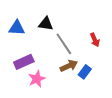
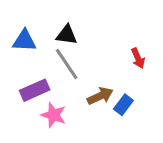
gray line: (64, 44) -> (67, 64), moved
pink star: (37, 79) -> (54, 115), turned -30

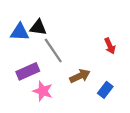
black triangle: (67, 35) -> (38, 27), moved
blue rectangle: (123, 105) -> (105, 90), moved

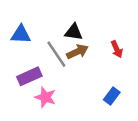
black triangle: (38, 27) -> (74, 32), moved
brown arrow: (80, 76) -> (77, 52), moved

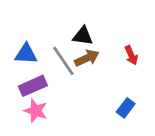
blue triangle: (21, 34) -> (26, 54), moved
pink star: (45, 97) -> (36, 111), moved

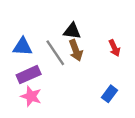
brown arrow: (87, 58) -> (76, 50), turned 95

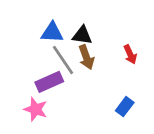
blue triangle: (23, 47) -> (52, 32), moved
purple rectangle: (29, 75) -> (49, 82), moved

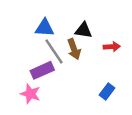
black triangle: (82, 35) -> (83, 30), moved
red arrow: (130, 54) -> (112, 47), turned -70

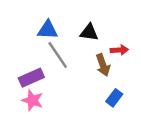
brown arrow: (74, 49) -> (103, 65), moved
purple rectangle: (42, 70) -> (31, 78), moved

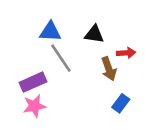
pink star: (33, 100) -> (34, 106), turned -30

